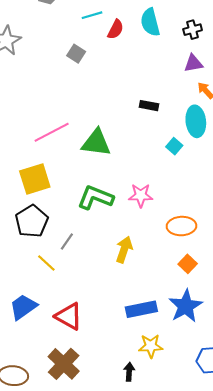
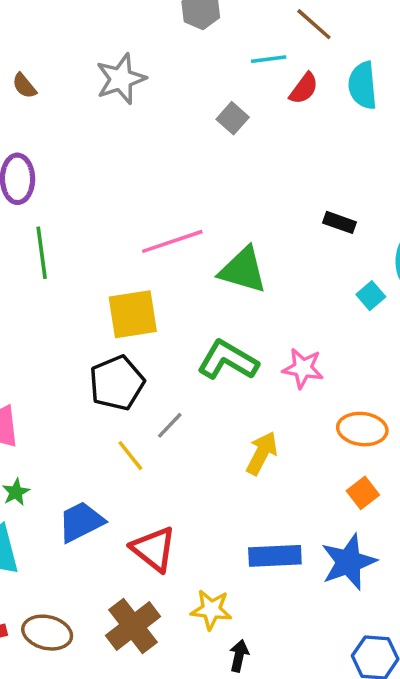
yellow star: (151, 346) -> (211, 610), moved

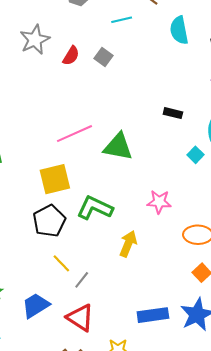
red semicircle: (304, 88) -> (71, 56), moved
green L-shape: (228, 360) -> (95, 208), moved
gray line: (170, 425) -> (82, 280), moved
yellow arrow: (262, 453) -> (128, 244), moved

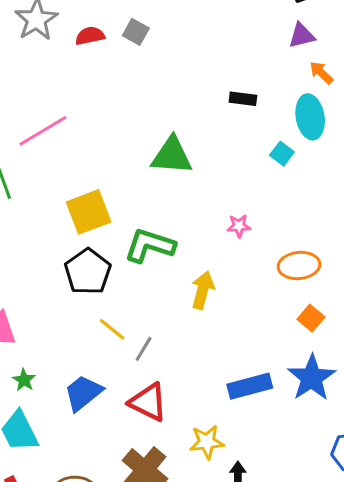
red semicircle: (71, 56) -> (90, 36), turned -126
pink line: (74, 134) -> (43, 131), moved
pink star: (159, 202) -> (239, 226), size x0.7

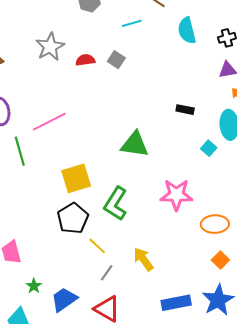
pink star: (239, 226) -> (176, 195), size x2.0
green L-shape: (150, 245) -> (116, 204), turned -80
yellow arrow: (203, 290) -> (143, 259), moved, turned -55
yellow line: (112, 329) -> (97, 246), moved
green star: (24, 380) -> (34, 286), moved

